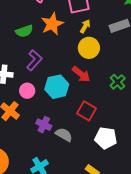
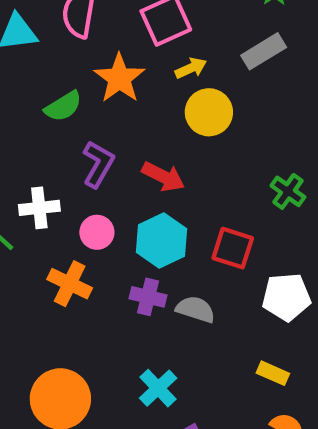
yellow arrow: (85, 26) -> (191, 68), turned 48
red arrow: (81, 74) -> (163, 177), moved
green cross: (118, 82) -> (288, 191), moved
cyan hexagon: (57, 87) -> (162, 241), moved

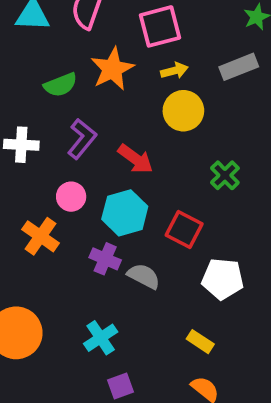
green cross: (288, 191) -> (225, 175), moved
white cross: (39, 208) -> (21, 145), moved

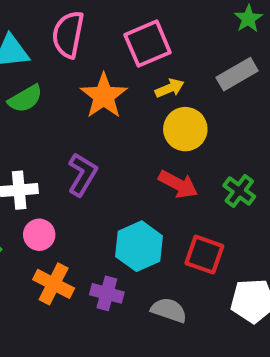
green semicircle: (61, 85) -> (25, 99), moved
red arrow: (135, 159) -> (178, 184), moved
pink circle: (71, 197) -> (39, 235), moved
purple cross: (105, 259) -> (107, 293), moved

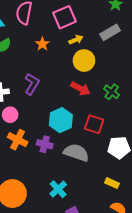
orange star: (104, 96) -> (42, 44), size x0.6
gray semicircle: (169, 310) -> (76, 153), size x1.4

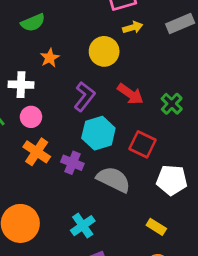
orange star: (42, 44) -> (50, 58), moved
yellow circle: (84, 61) -> (104, 51), moved
purple L-shape: (32, 84) -> (84, 97), moved

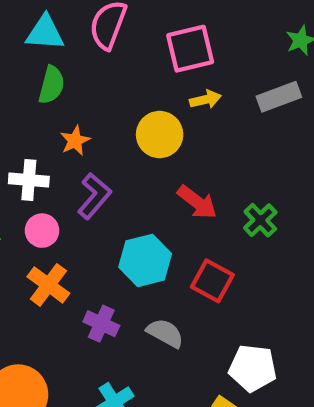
green semicircle: (33, 23) -> (52, 85), turned -55
purple L-shape: (84, 97) -> (94, 196), moved
purple cross: (72, 163) -> (101, 324), moved
gray semicircle: (114, 179) -> (165, 333), size x0.7
white pentagon: (172, 180) -> (253, 368), moved

